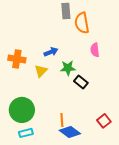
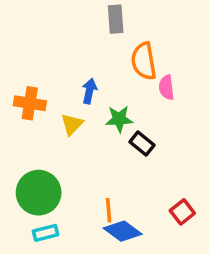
orange semicircle: (82, 23) -> (144, 61), moved
blue arrow: (51, 52) -> (89, 91), turned -56

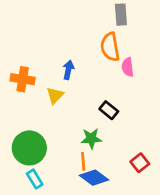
gray rectangle: (116, 19) -> (121, 15), moved
green star: (119, 119) -> (91, 139), moved
cyan rectangle: (46, 233) -> (35, 179), turned 72

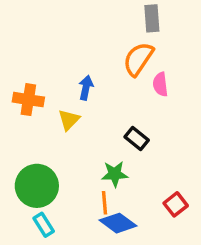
orange semicircle: (110, 47) -> (138, 59), turned 44

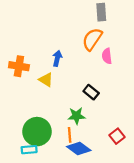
yellow triangle: (69, 120) -> (46, 80), turned -42
green circle: (37, 186) -> (37, 132), moved
cyan rectangle: (44, 225) -> (29, 150), turned -63

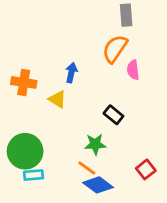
green circle: (37, 132) -> (25, 151), moved
orange line: (70, 135) -> (87, 168), turned -49
cyan rectangle: (29, 150) -> (34, 175), moved

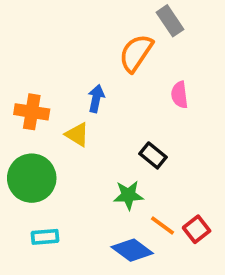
gray rectangle: (126, 15) -> (170, 21), turned -30
orange semicircle: (115, 49) -> (136, 53), moved
green circle: (25, 151) -> (32, 178), moved
orange line: (87, 168) -> (162, 225), moved

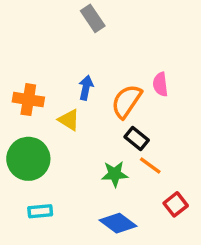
gray rectangle: (170, 21) -> (93, 18), moved
orange semicircle: (136, 53) -> (127, 101), moved
orange line: (162, 225) -> (150, 166), moved

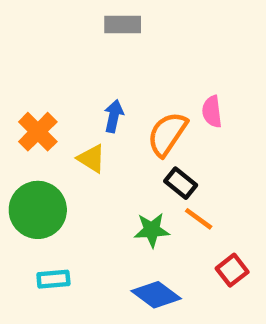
gray rectangle: (93, 18) -> (123, 25), turned -56
orange cross: (28, 100) -> (38, 132), turned 36

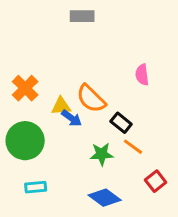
blue arrow: (114, 116) -> (72, 118), moved, turned 114
orange semicircle: (167, 134) -> (91, 99), moved, turned -80
yellow triangle: (91, 159) -> (61, 106), turned -36

